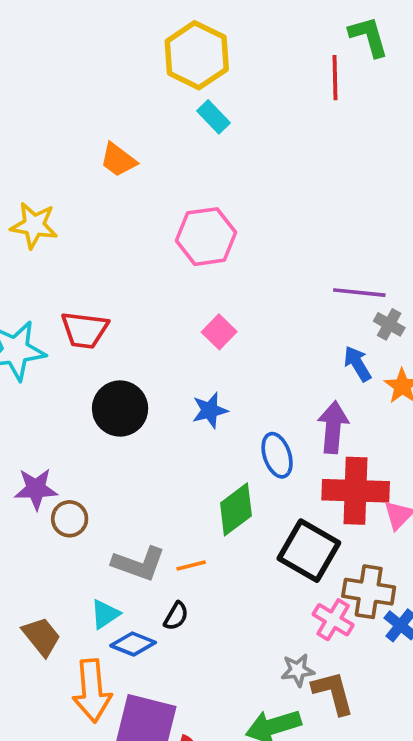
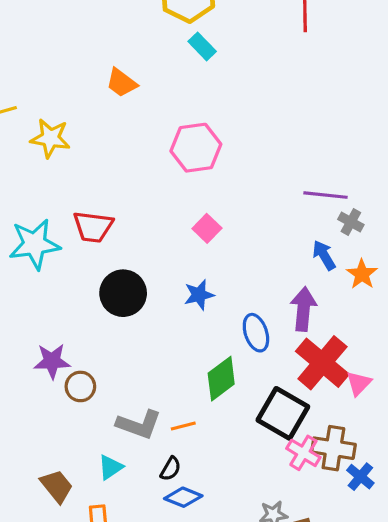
red cross: (356, 491) -> (322, 363), turned 38
pink cross: (333, 620) -> (303, 453), moved
blue diamond: (133, 644) -> (183, 497), moved

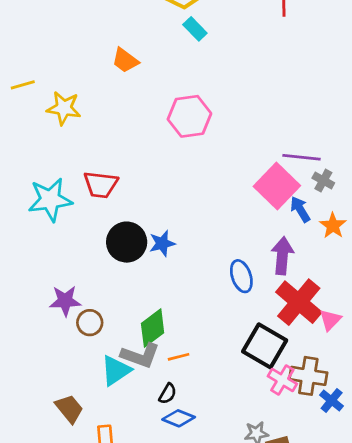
pink square: (207, 228) -> (277, 186), moved, size x1.8
blue star: (199, 295) -> (162, 243), moved
green diamond: (221, 379) -> (153, 328), moved
cyan triangle: (110, 467) -> (116, 370), moved, size x1.4

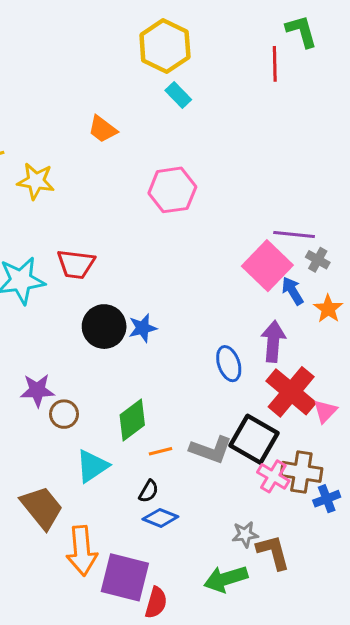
gray L-shape: (140, 355) -> (211, 450), moved
blue cross: (332, 400) -> (327, 499), turned 30
brown trapezoid: (69, 409) -> (42, 508), size x1.4

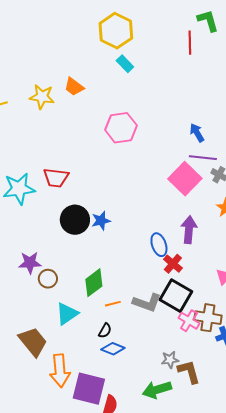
yellow star: (36, 181) -> (42, 97), moved
blue arrow: (293, 291) -> (197, 133), moved
red cross: (291, 392) -> (173, 264), moved, size x0.6

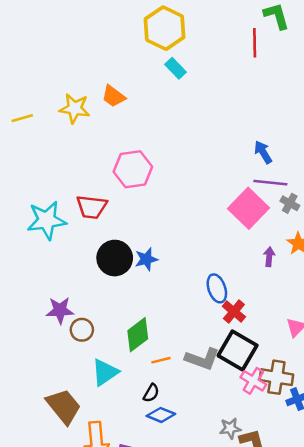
pink hexagon: (121, 128) -> (133, 169), moved
purple arrow: (189, 230) -> (269, 257), moved, size x0.6

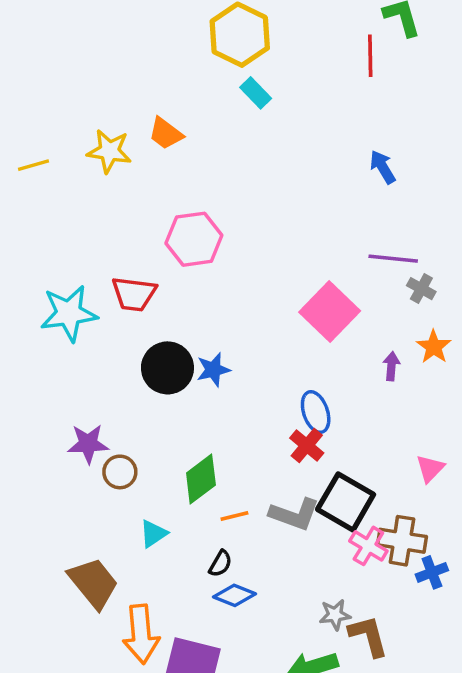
blue arrow: (263, 152) -> (383, 167), moved
pink square: (248, 208) -> (330, 312), moved
red cross: (234, 312) -> (307, 445), moved
cyan triangle: (105, 372) -> (153, 534), size x0.7

